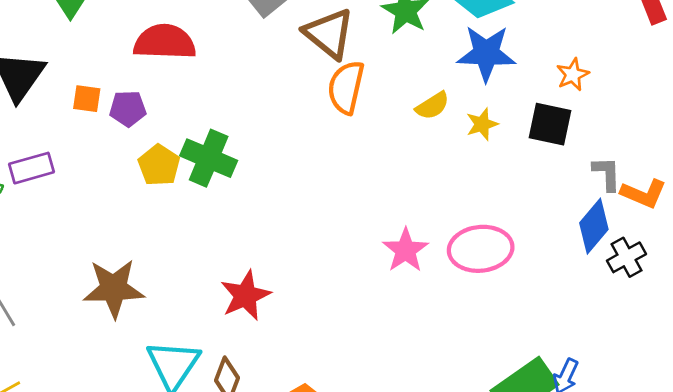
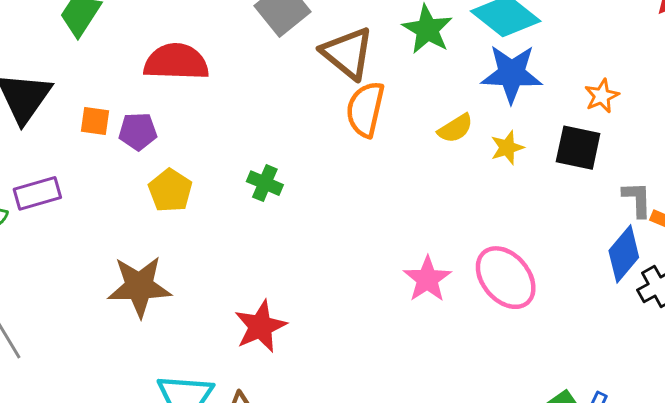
green cross: (209, 158) -> (265, 183), moved, size x0.6
pink ellipse: (481, 249) -> (506, 278), turned 56
brown star: (114, 288) -> (139, 286), moved

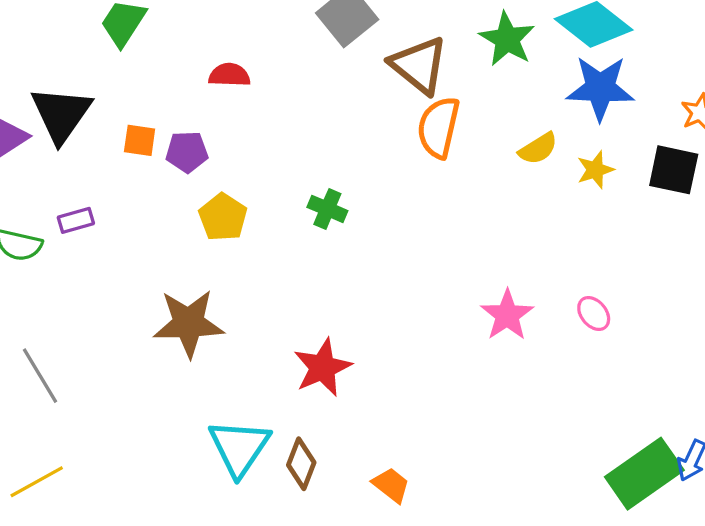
red semicircle: (176, 62) -> (229, 75), size x0.6
purple rectangle: (37, 193) -> (76, 220), size x0.7
pink ellipse: (506, 278) -> (594, 314), size x0.5

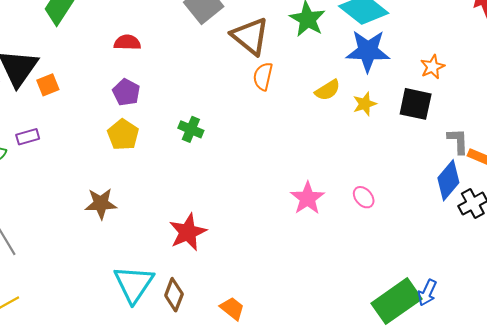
orange semicircle: (438, 127) -> (263, 76), size x0.7
orange square: (140, 140) -> (48, 85), moved, turned -30
purple pentagon: (187, 152) -> (126, 92), moved, turned 30
brown star: (189, 323) -> (101, 204), size x0.7

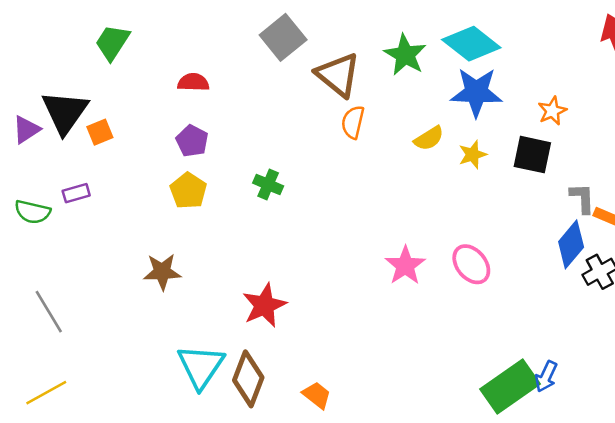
pink ellipse: (364, 197) -> (471, 264), size x1.5
brown diamond: (174, 295) -> (248, 379), size x1.4

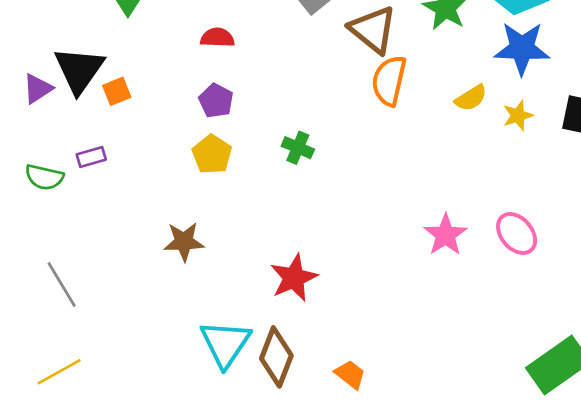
orange semicircle: (353, 122) -> (389, 81), size x1.4

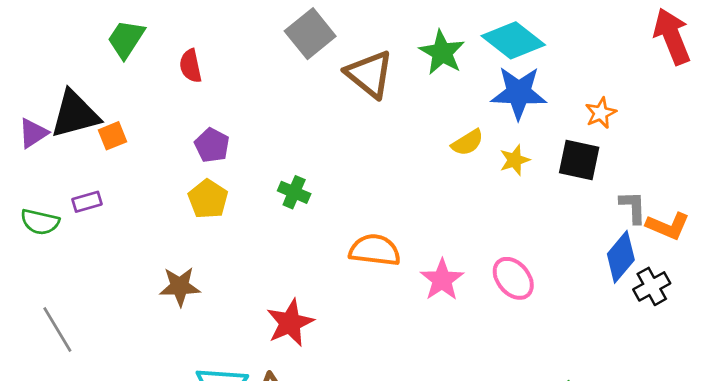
red semicircle: (217, 38) -> (191, 66), moved, turned -104
black triangle: (79, 70) -> (75, 114), turned 40
orange semicircle: (389, 81) -> (375, 250), moved, turned 84

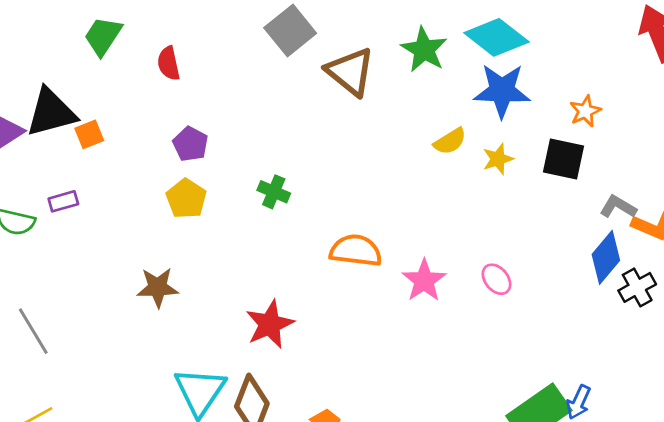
gray L-shape: (633, 207) -> (618, 207), turned -57
pink ellipse: (513, 278) -> (496, 279), size x0.7

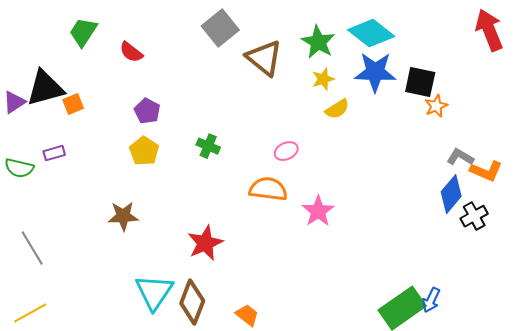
red semicircle: (169, 63) -> (131, 52), turned -40
orange star: (585, 111) -> (436, 106), moved
yellow star: (498, 159) -> (323, 79), moved
black square: (563, 159) -> (420, 82), moved
pink ellipse: (496, 279) -> (286, 151), moved, turned -75

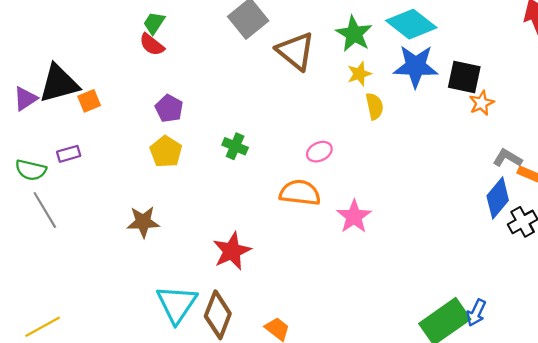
green trapezoid: (83, 32) -> (154, 23), moved, size x0.7
yellow semicircle: (337, 109) -> (375, 106), turned -70
gray line: (32, 248) -> (45, 210), moved

